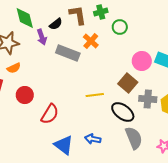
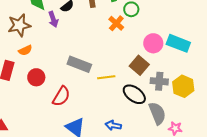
orange cross: (91, 41) -> (116, 23), moved
gray rectangle: (68, 53) -> (79, 64), moved
gray semicircle: (134, 138) -> (157, 113), moved
blue arrow: (93, 139) -> (113, 125), moved

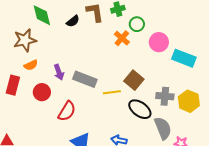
purple arrow: (53, 19) -> (59, 72), moved
pink circle: (153, 43) -> (159, 42), moved
brown square: (139, 65) -> (134, 80), moved

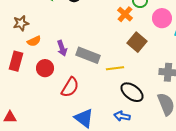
brown star: (25, 40) -> (21, 23), moved, size x0.7
brown square: (134, 80) -> (137, 42), moved
black ellipse: (140, 109) -> (132, 92), moved

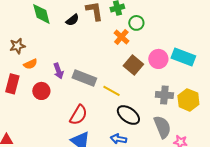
pink circle: (162, 18) -> (158, 59), moved
yellow line: (115, 68) -> (111, 91), turned 36
red semicircle: (70, 87) -> (78, 115), moved

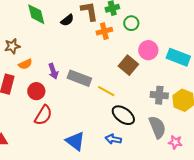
orange cross: (121, 37) -> (104, 31), moved, turned 35
pink circle: (158, 59) -> (148, 50), moved
red semicircle: (78, 115) -> (43, 115), moved

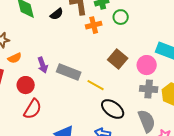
pink circle: (148, 50) -> (147, 65), moved

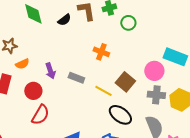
orange cross: (94, 25) -> (101, 52), moved, turned 35
brown square: (118, 59) -> (125, 82), moved
gray rectangle: (69, 72) -> (76, 78), size x0.7

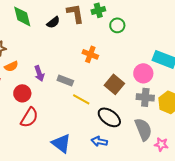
yellow line: (103, 91) -> (81, 99), moved

